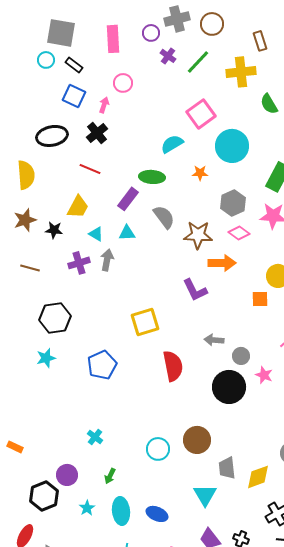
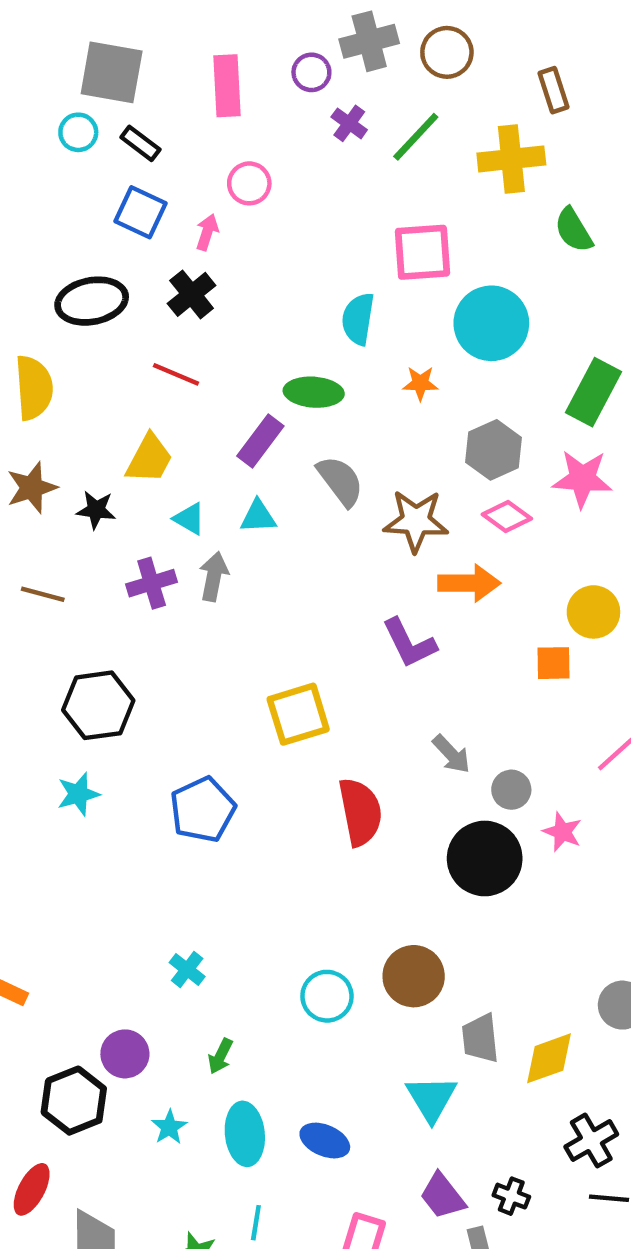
pink square: (201, 114) -> (422, 252), turned 32
cyan semicircle: (172, 144) -> (358, 319), turned -50
gray arrow: (214, 340) -> (451, 754), turned -138

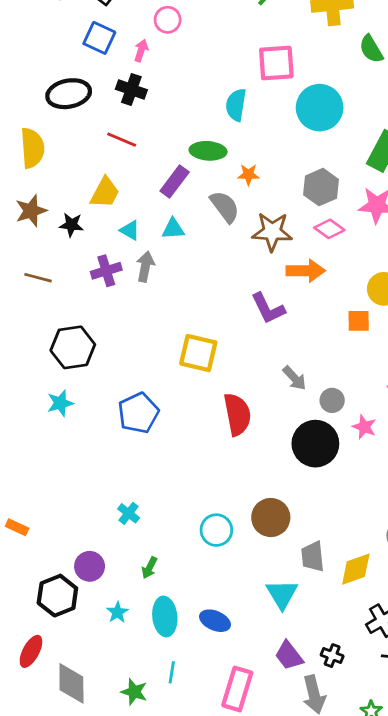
black cross: (192, 294) -> (131, 89), turned -32
orange star: (420, 383) -> (248, 175), moved
yellow square: (298, 714) -> (198, 353), turned 30

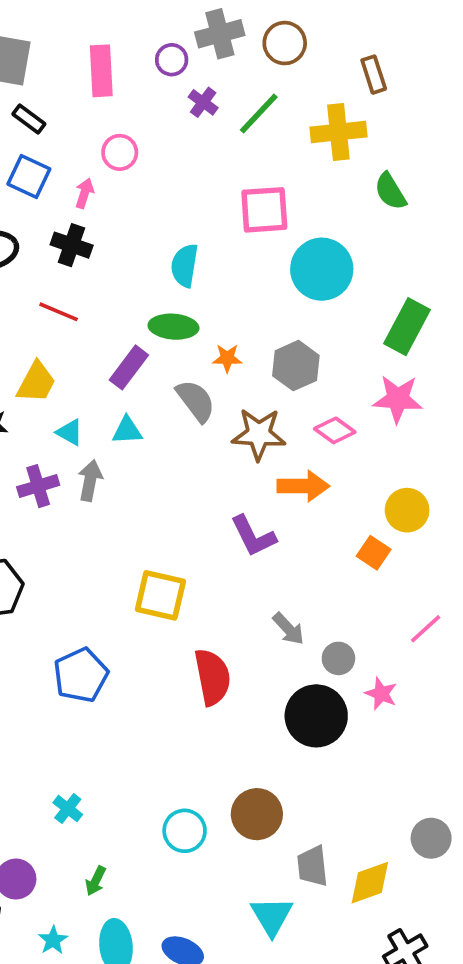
cyan semicircle: (236, 105) -> (185, 265), moved
gray hexagon: (321, 187) -> (296, 366), moved
orange square: (359, 321) -> (374, 553), turned 35

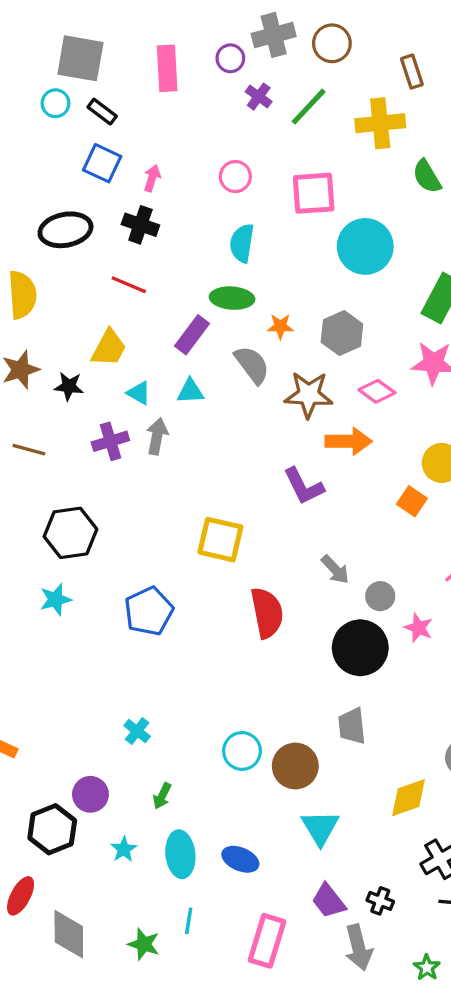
pink circle: (120, 152) -> (235, 177), moved
brown circle: (257, 814) -> (295, 766), moved
gray trapezoid: (312, 866) -> (352, 726), moved

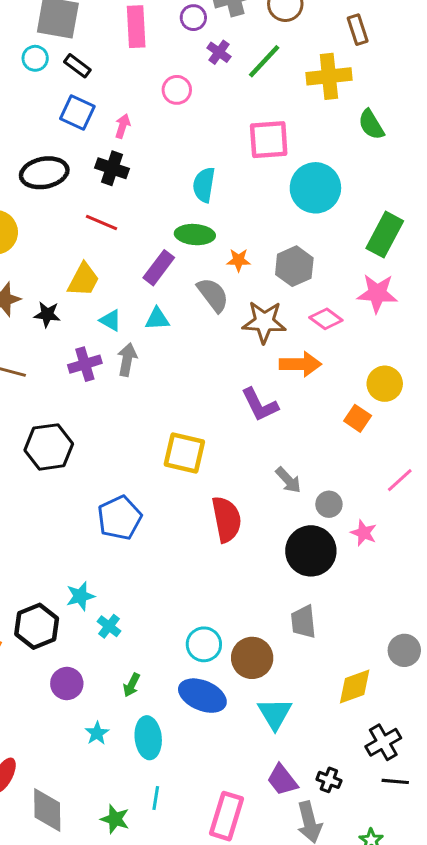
pink circle: (235, 177) -> (177, 90), moved
cyan star: (55, 599) -> (80, 596), moved
black hexagon: (52, 829) -> (37, 626), moved
blue ellipse: (240, 859) -> (202, 696), moved, size x1.4

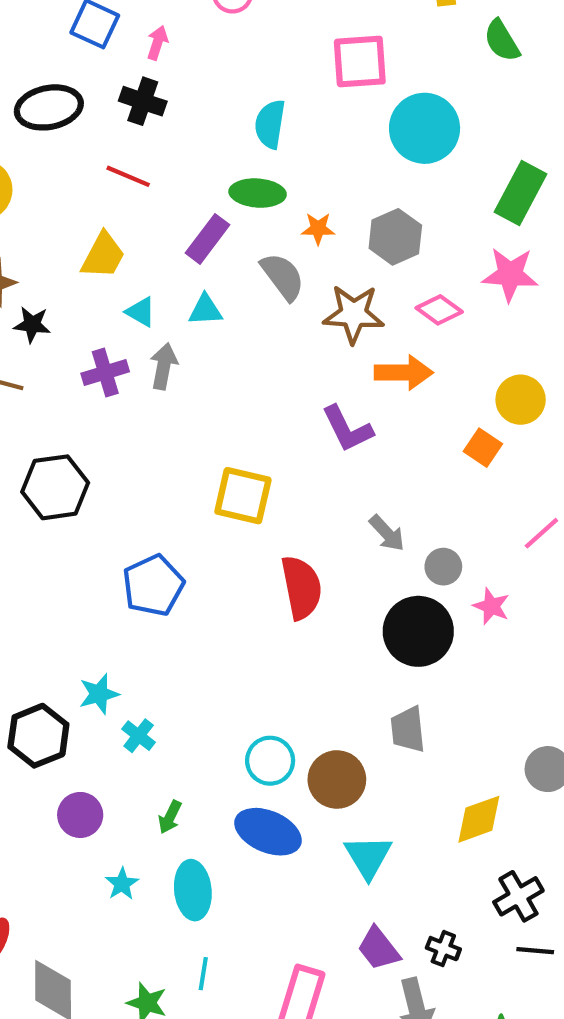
black star: (47, 314) -> (32, 324), moved

